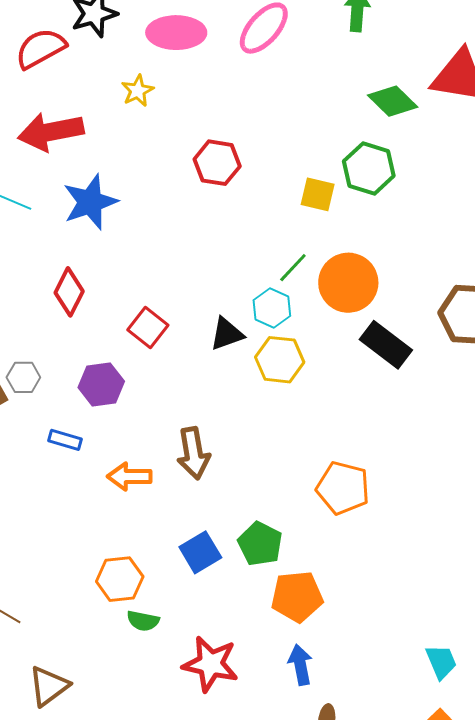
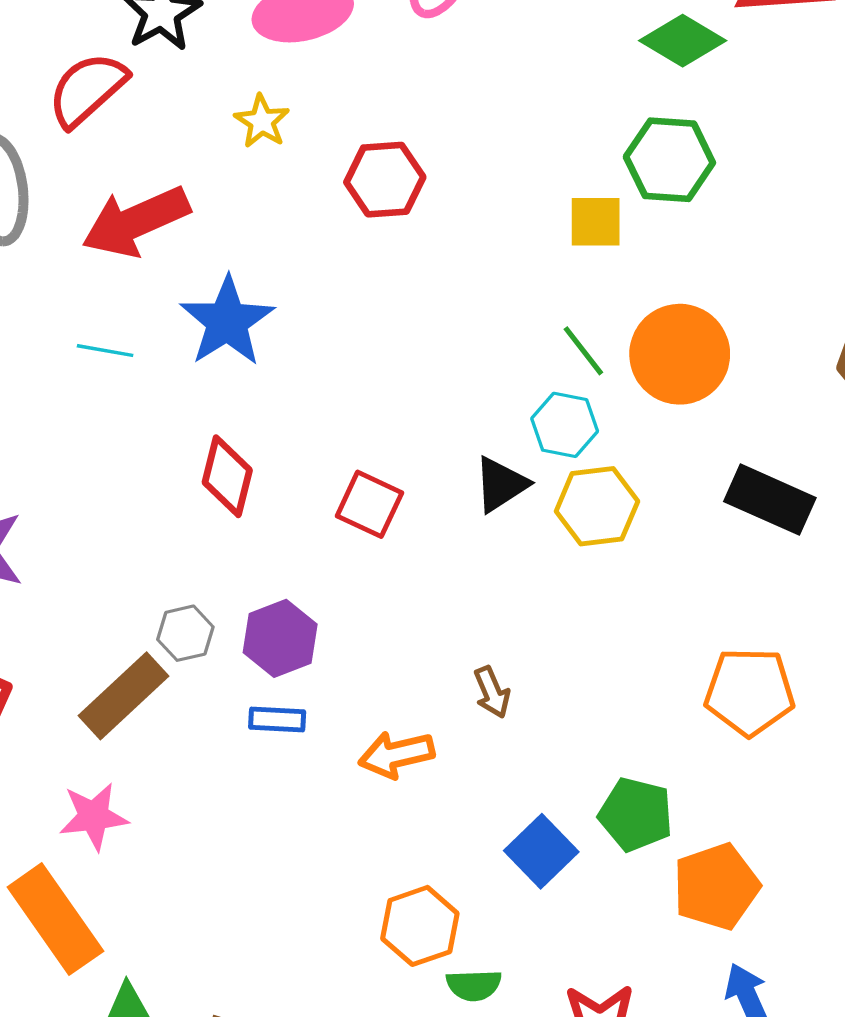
red hexagon: (217, 163) -> (385, 180), moved
green line: (293, 268) -> (583, 351), turned -68
black rectangle: (386, 345) -> (770, 500), moved
purple hexagon: (101, 384) -> (280, 638), moved
brown arrow: (193, 453) -> (492, 692), size x0.6

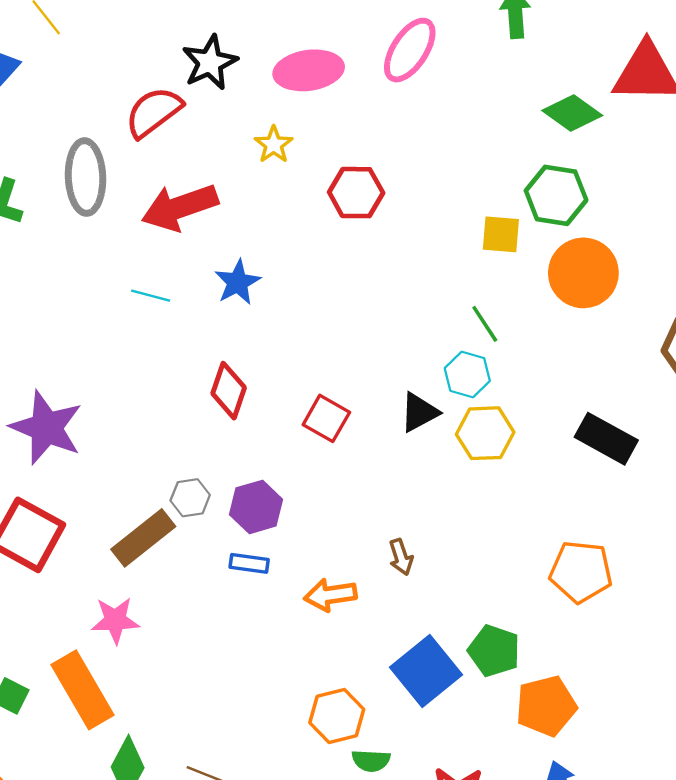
blue star: (227, 321) -> (238, 282), size x0.7
orange circle: (680, 354) -> (583, 273), moved
blue square: (541, 851) -> (426, 671), size x1.4

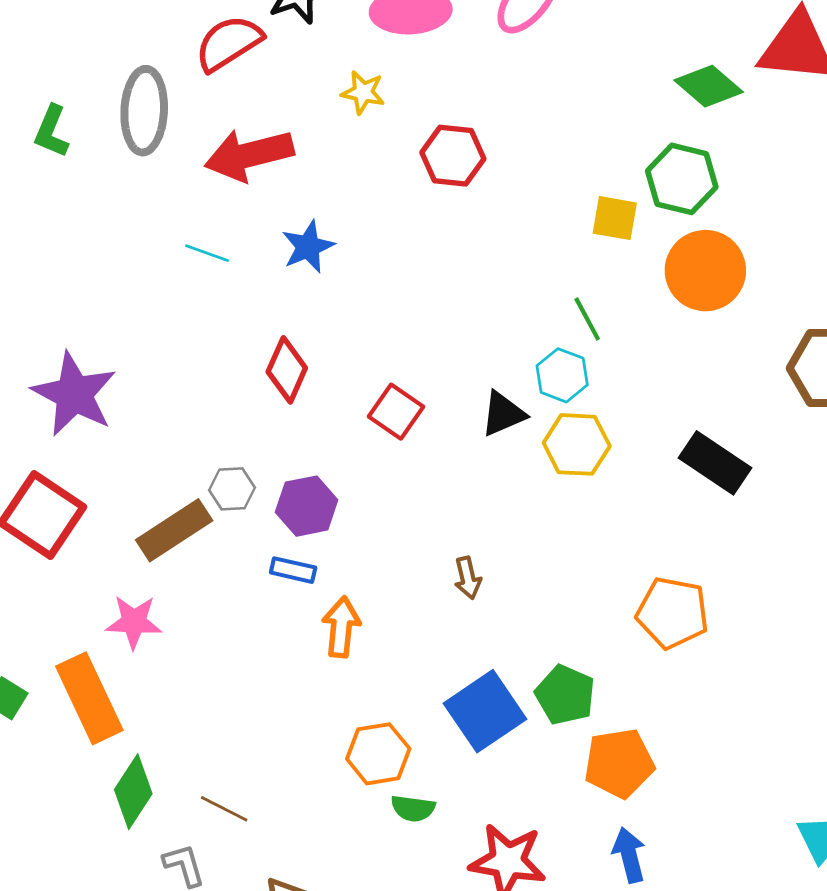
yellow star: (274, 145) -> (363, 92), turned -30
orange arrow: (330, 595) -> (341, 627), moved, turned 99

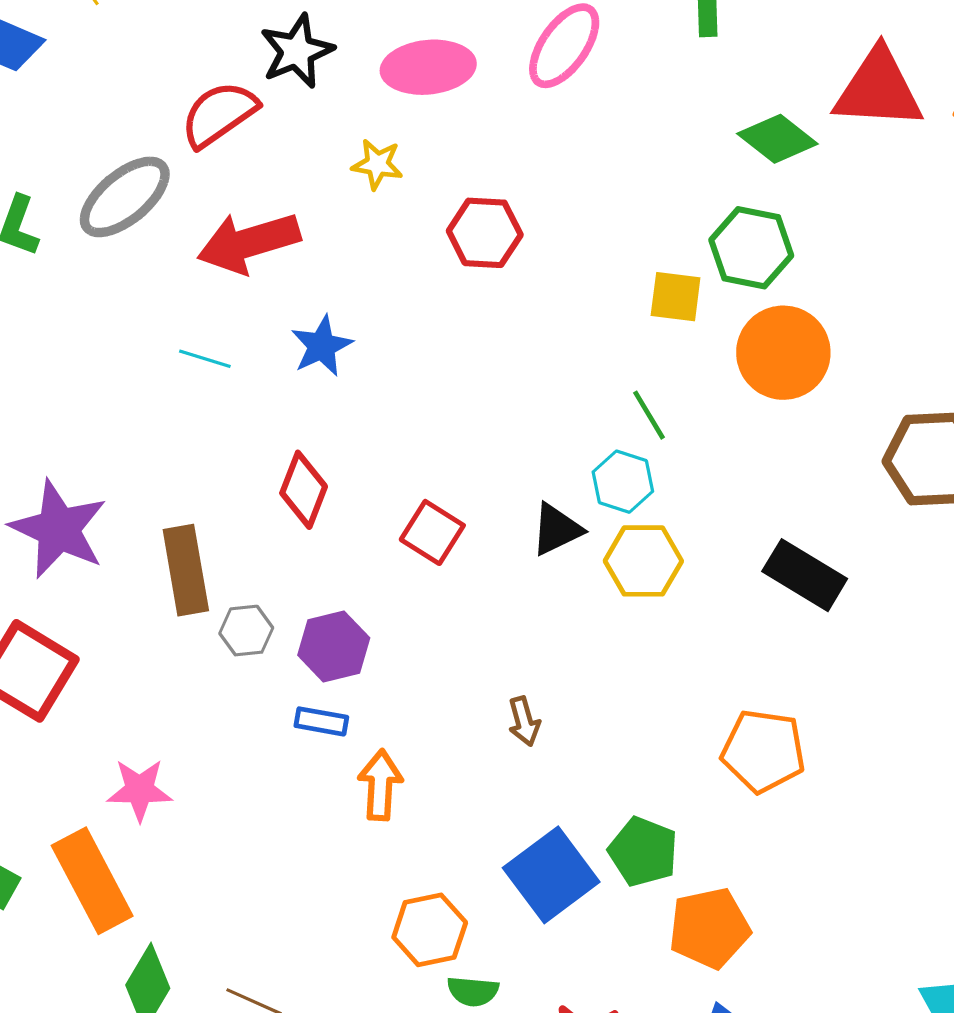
gray ellipse: (144, 111) -> (125, 197), turned 50
brown rectangle: (174, 530) -> (186, 570), moved, turned -64

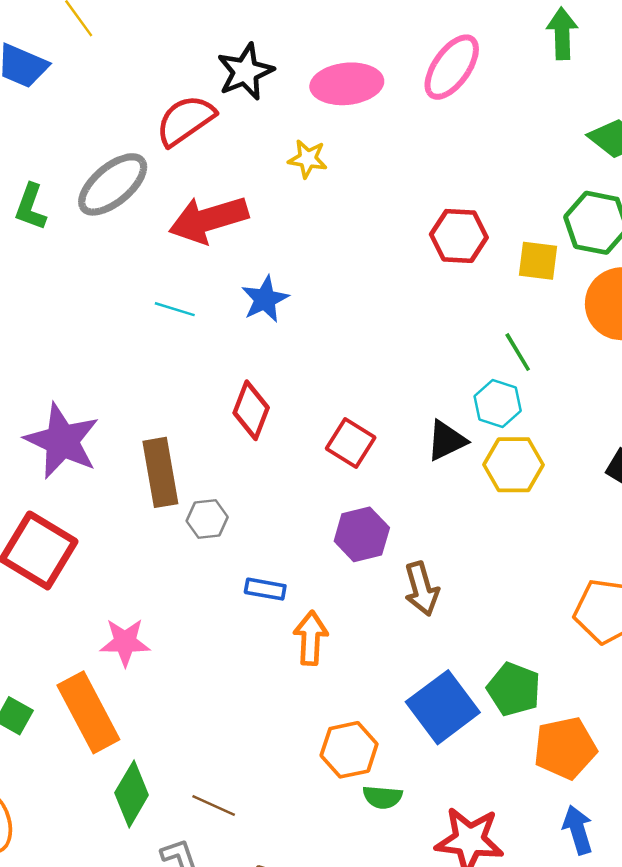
red hexagon: (485, 233) -> (459, 236), moved
purple hexagon: (334, 647) -> (362, 534), moved
brown arrow: (524, 721) -> (422, 589), size x1.4

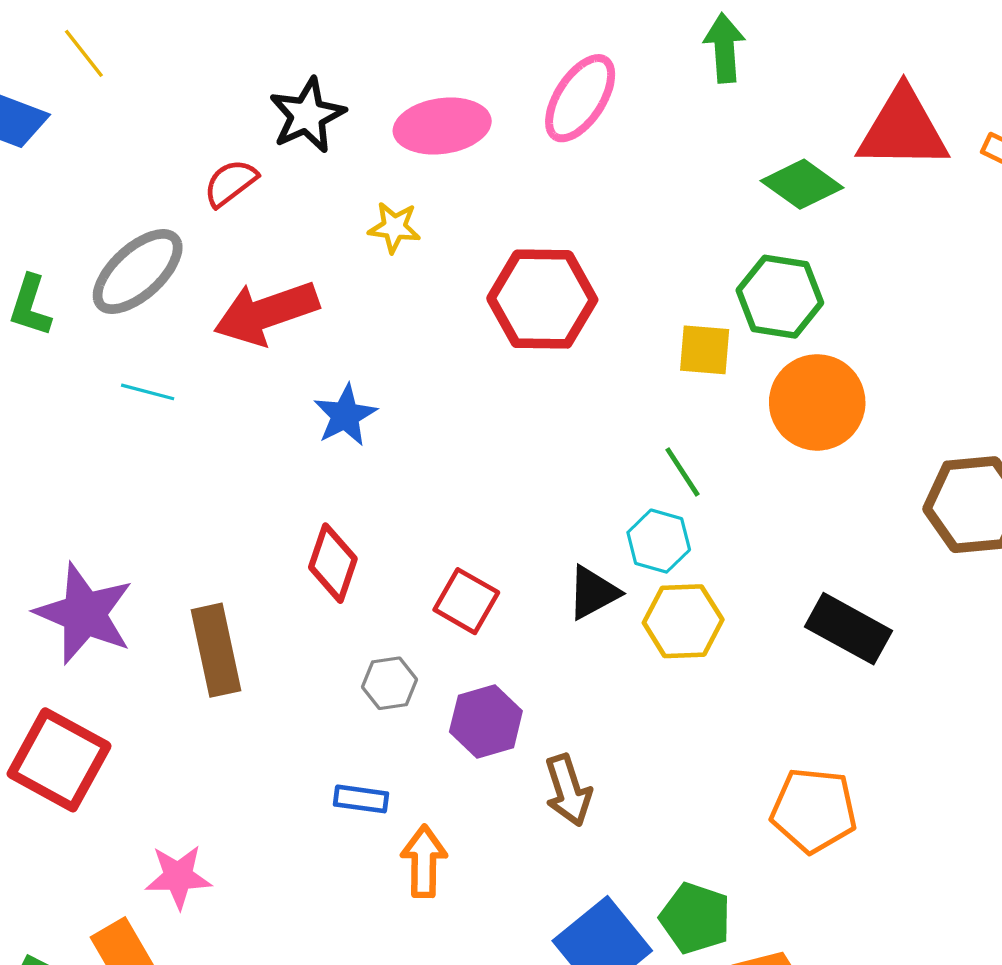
red semicircle: (185, 120) -> (230, 183), size x0.7
red hexagon: (459, 236) -> (542, 299), moved, size x1.4
cyan line: (175, 309) -> (148, 392), moved
gray hexagon: (207, 519) -> (389, 683), moved

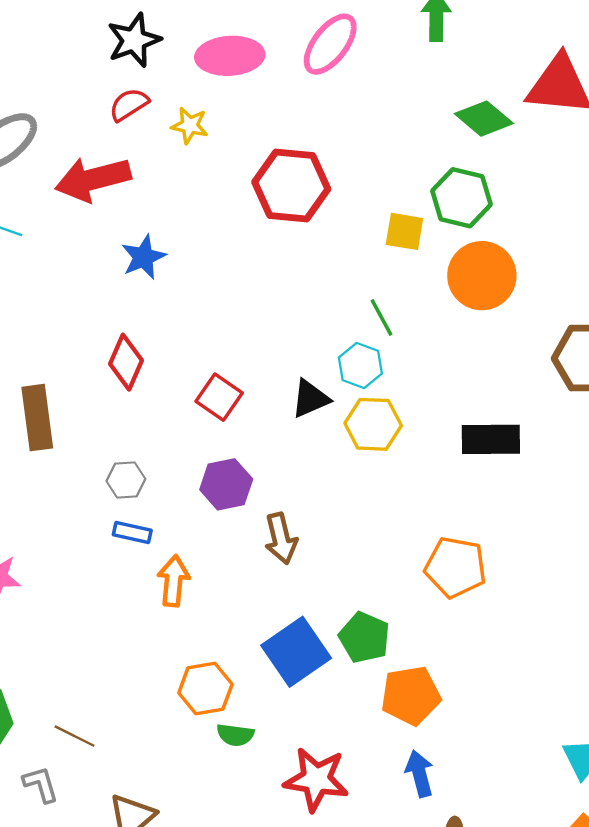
red semicircle: (230, 183) -> (129, 105), moved
black rectangle: (848, 629) -> (491, 439), turned -34
gray hexagon: (389, 683) -> (126, 480), moved

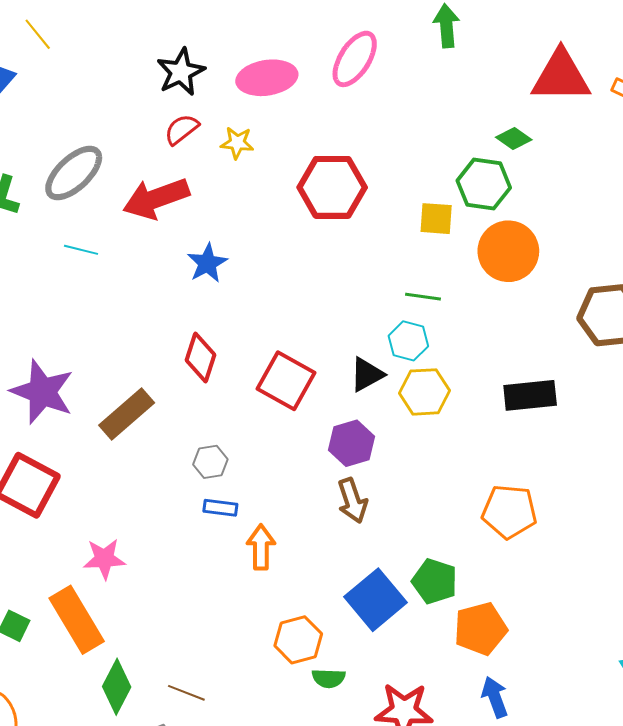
green diamond: (484, 119) -> (514, 138), moved, size x0.7
green line: (381, 317) -> (423, 297), turned -48
red square: (219, 397) -> (286, 381), size x1.4
brown rectangle: (37, 418) -> (127, 414), turned 62
purple hexagon: (226, 484) -> (352, 443), moved

